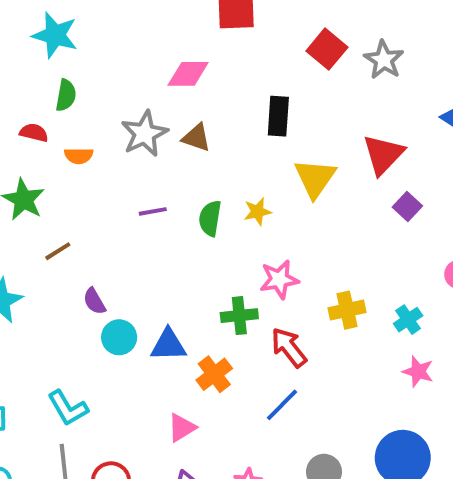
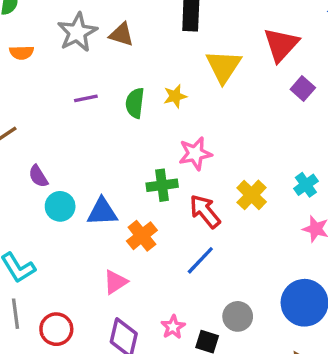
yellow cross: (347, 310) -> (252, 195), moved, turned -32

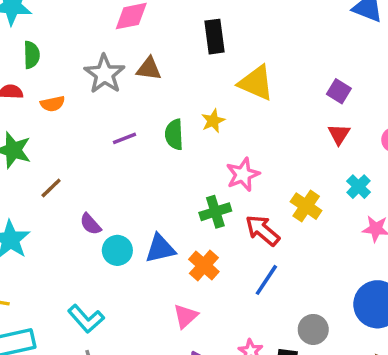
red triangle: (281, 45) -> (339, 134), moved, size x0.6
yellow triangle: (223, 66) -> (256, 83), turned -30

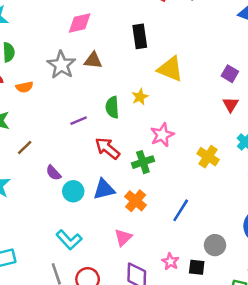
purple line: (124, 138) -> (79, 121), moved
red arrow: (263, 230) -> (107, 148), moved
cyan L-shape: (86, 319) -> (69, 240), moved

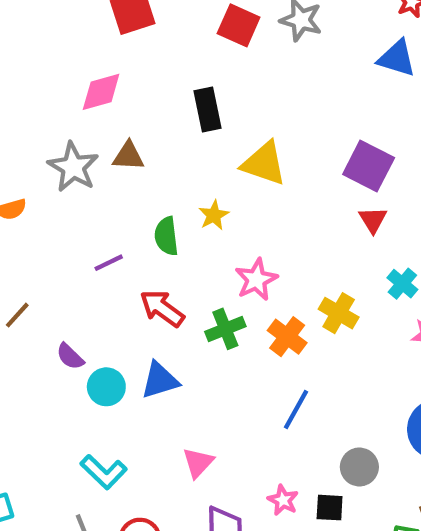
purple square: (230, 74) -> (369, 166), size x1.6
orange cross: (136, 201) -> (287, 337), moved

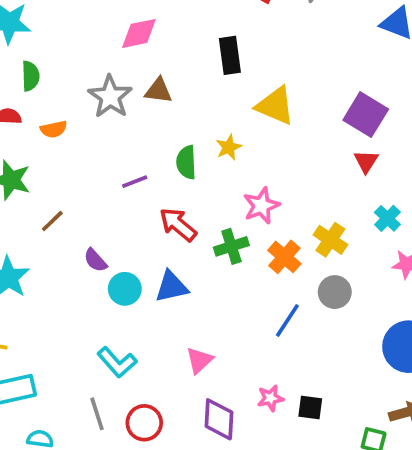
gray circle: (359, 467) -> (335, 292), moved
pink star: (283, 500) -> (270, 398), turned 30

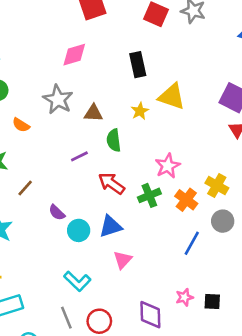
brown triangle: (159, 91) -> (93, 113), moved
orange semicircle: (54, 129) -> (21, 125), turned 48
yellow star: (229, 147) -> (140, 111), moved
pink triangle: (199, 360) -> (123, 260), moved

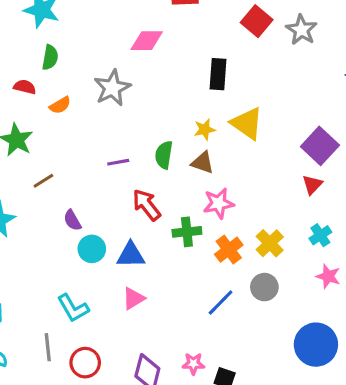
brown triangle: (93, 113) -> (203, 163), moved
orange semicircle: (21, 125) -> (60, 105), turned -78

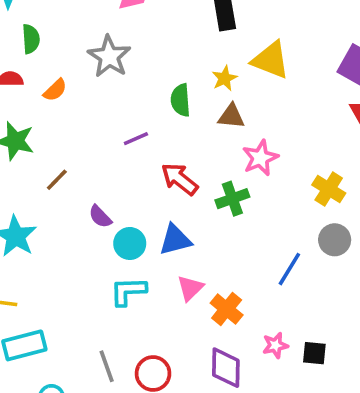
green semicircle: (164, 155) -> (180, 100), moved
orange cross: (229, 250) -> (227, 309), moved
cyan L-shape: (73, 308) -> (128, 291), moved, turned 132

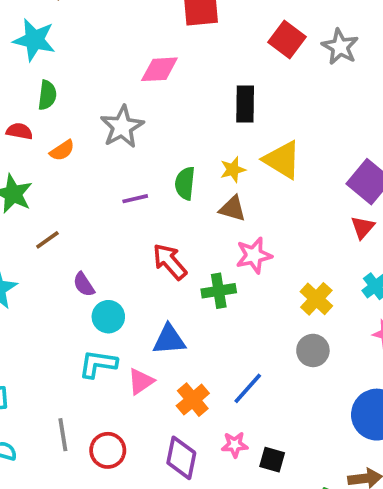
purple line: (136, 139) -> (135, 199), moved
blue triangle: (175, 240) -> (169, 340), moved
blue line: (289, 269) -> (248, 388), moved
pink triangle: (190, 288) -> (141, 381), moved

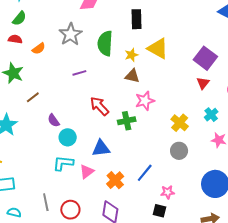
green semicircle: (47, 95) -> (19, 18), moved, turned 35
green semicircle: (185, 183) -> (105, 43), moved, size x1.4
pink star: (235, 445) -> (168, 192), moved

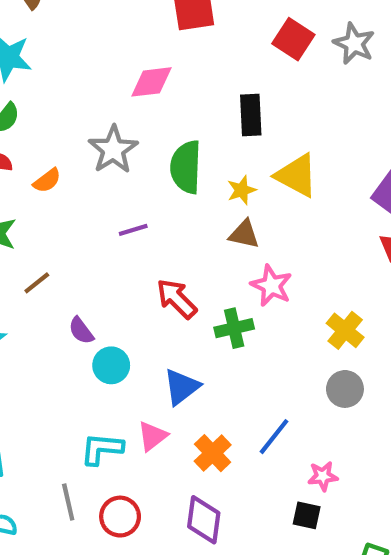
pink star: (145, 101) -> (271, 286), turned -30
blue triangle: (101, 148) -> (182, 387), turned -30
cyan L-shape: (63, 163) -> (102, 449), moved

